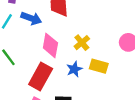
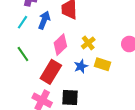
blue arrow: (31, 18) -> (44, 20), turned -90
pink diamond: (50, 45) -> (60, 45), turned 35

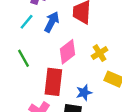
blue star: (81, 66) -> (84, 93), moved
red rectangle: (51, 72) -> (53, 82), turned -30

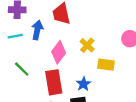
cyan line: (27, 22) -> (15, 36), turned 56

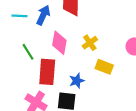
pink diamond: (59, 52) -> (59, 43), turned -40
green line: (22, 69) -> (28, 52), moved

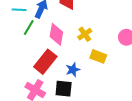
green line: (28, 52) -> (29, 28), moved, turned 63
red rectangle: (47, 72) -> (45, 62), turned 35

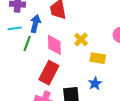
blue star: (73, 70) -> (95, 83), moved

